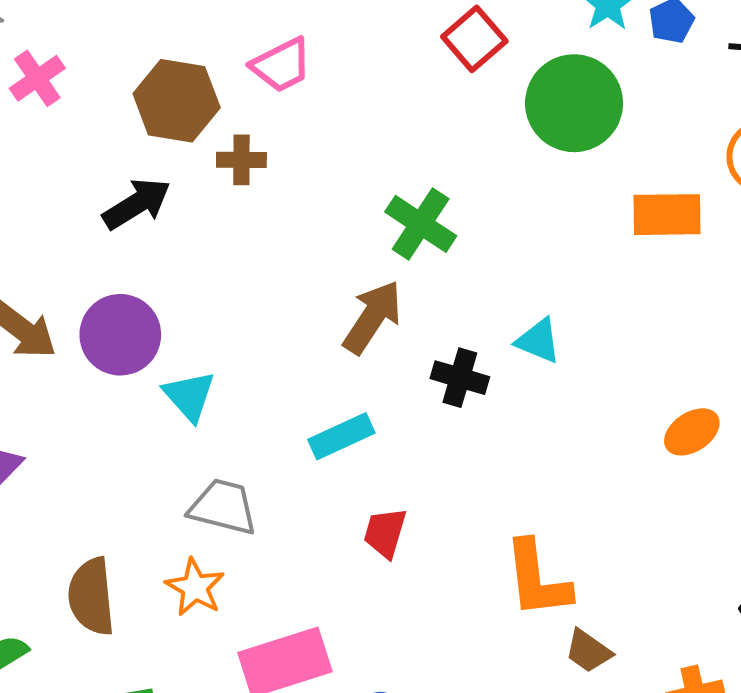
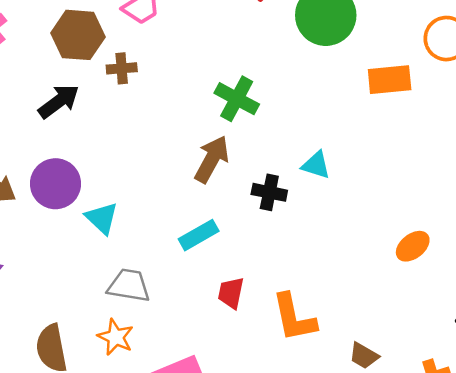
orange ellipse: (692, 432) -> (413, 246), moved
orange L-shape: (537, 579) -> (294, 318), moved

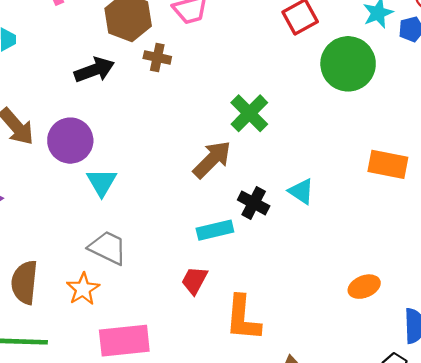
orange rectangle: (390, 80) -> (388, 164), moved
cyan rectangle: (199, 235) -> (215, 230), moved

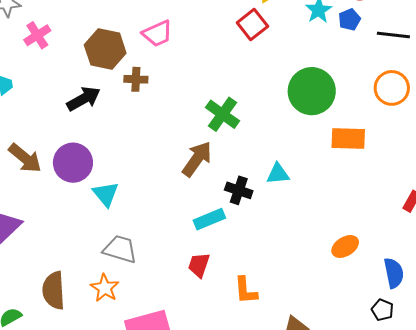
green circle: (348, 64) -> (312, 91), moved
cyan triangle: (301, 191) -> (278, 174), turned -30
orange L-shape: (243, 318) -> (246, 290), size x0.7

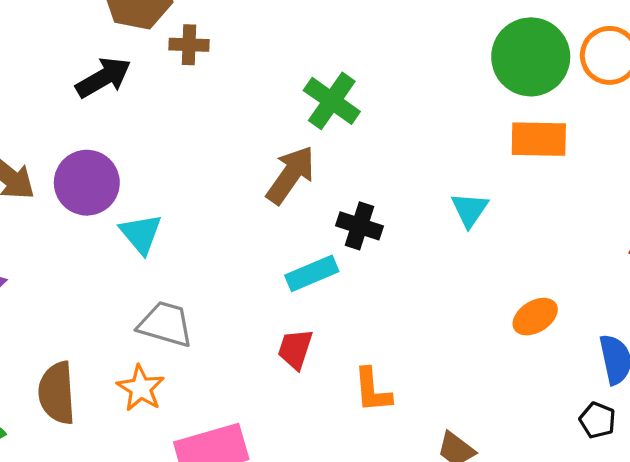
green circle: (312, 91) -> (531, 57), moved
cyan triangle: (278, 174) -> (470, 210), moved, turned -50

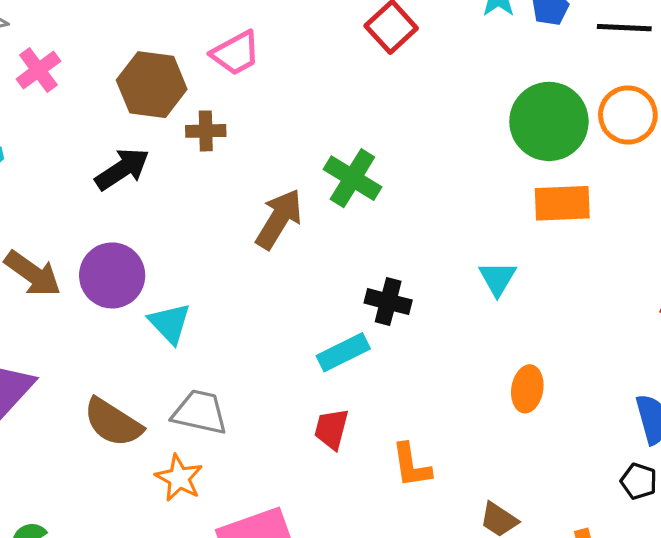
brown arrow: (291, 175) -> (279, 219), moved
orange ellipse: (535, 317) -> (527, 389), moved, turned -45
brown semicircle: (57, 393) -> (113, 423), moved, turned -50

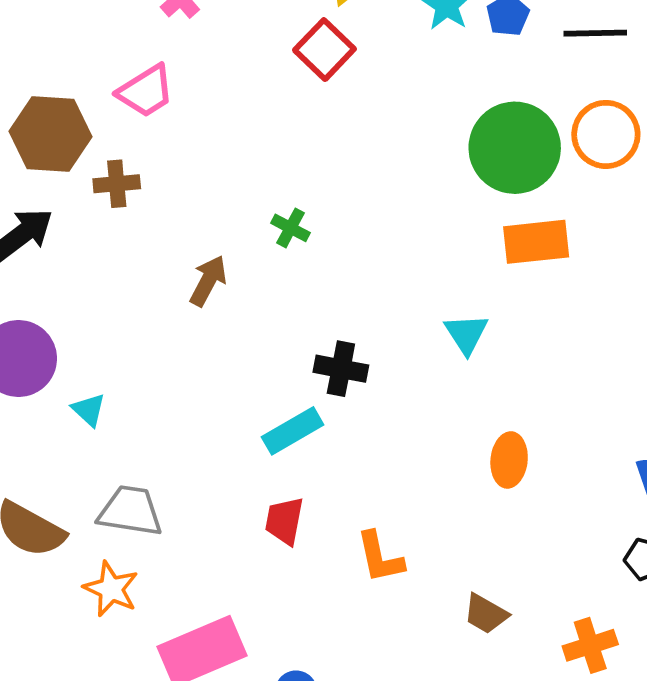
green cross: (352, 178) -> (291, 228), size x0.6
brown arrow: (279, 219) -> (208, 281), size x0.7
cyan triangle: (170, 323) -> (89, 410), size x0.7

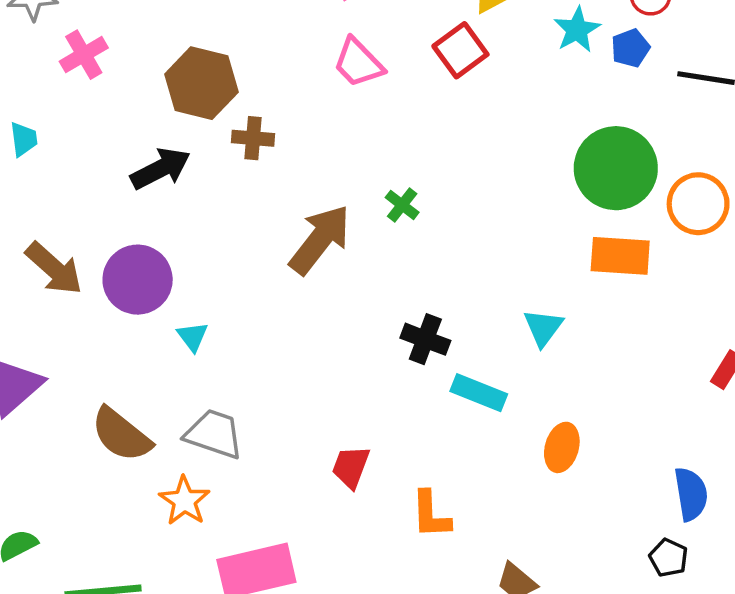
pink trapezoid: (146, 91) -> (358, 63), moved, turned 68
orange circle: (606, 134) -> (698, 204), moved
brown arrow: (208, 281) -> (320, 239), size x1.6
cyan rectangle: (293, 431) -> (479, 393), moved, turned 42

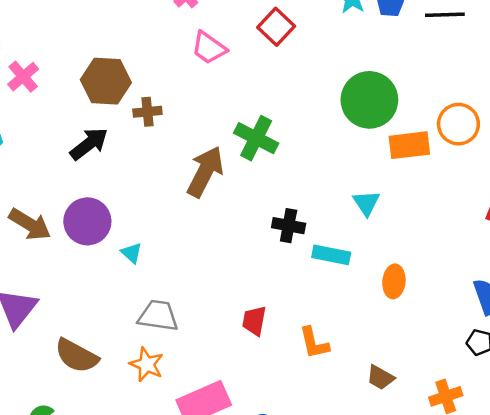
green circle: (616, 168) -> (369, 100), moved
orange circle: (698, 204) -> (458, 124), moved
green cross: (402, 205) -> (256, 138), size x1.8
brown semicircle: (121, 435) -> (77, 356), moved

